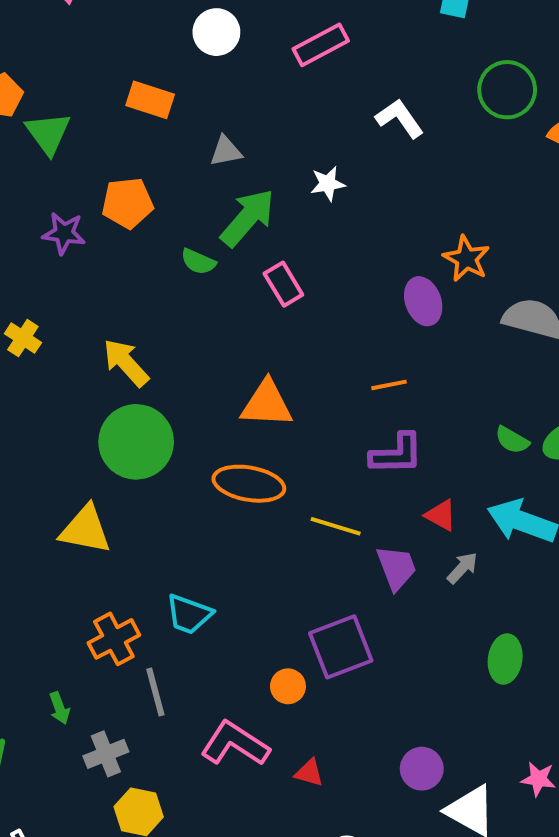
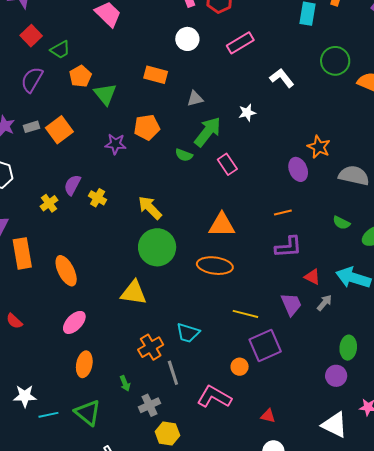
green semicircle: (512, 440) -> (341, 223), moved
yellow line: (336, 526) -> (245, 314), moved
purple circle: (422, 769) -> (336, 376), moved
red triangle: (309, 773) -> (268, 416), moved

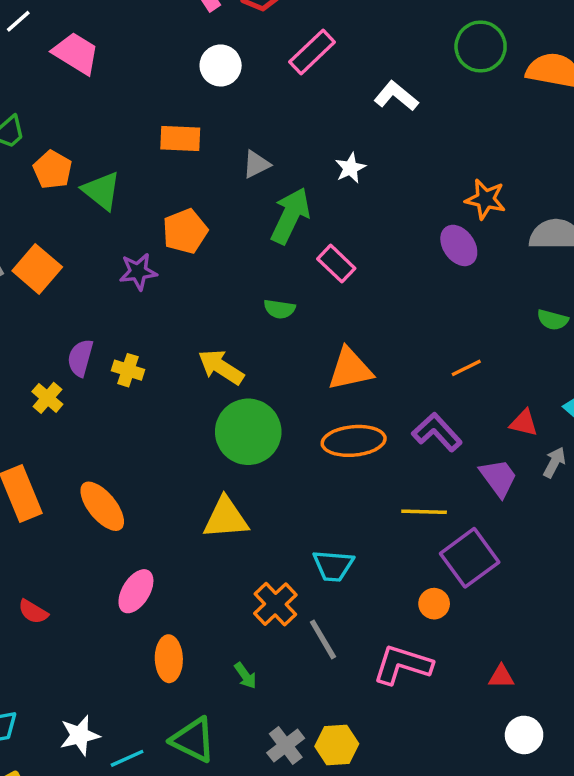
green semicircle: (184, 155) -> (279, 309), moved
orange line: (283, 212) -> (466, 368), moved
purple L-shape: (288, 247) -> (437, 432), moved, turned -116
gray cross: (149, 405) -> (286, 745), moved

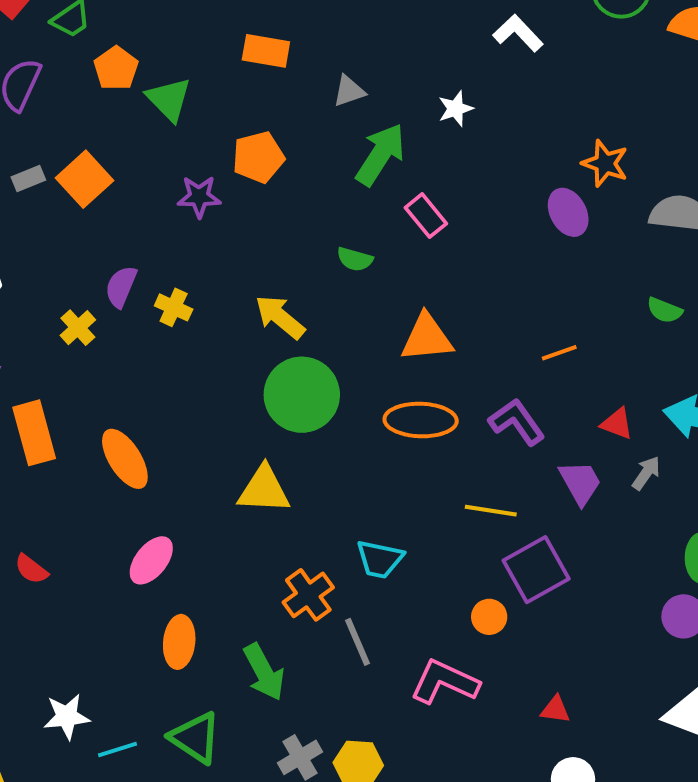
green arrow: (245, 676) -> (264, 672), size x1.8

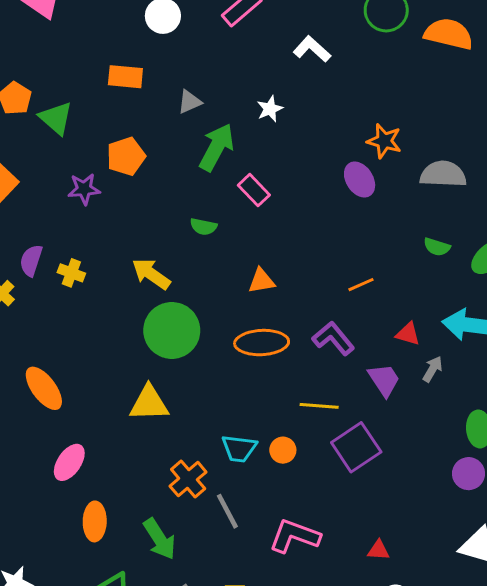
orange triangle: (427, 338) -> (261, 281), size x0.7
orange circle: (489, 617) -> (283, 450), moved

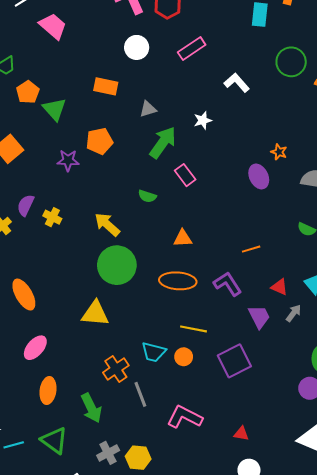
orange star: (384, 141) -> (279, 152), size x0.7
yellow line: (319, 406) -> (194, 329), moved

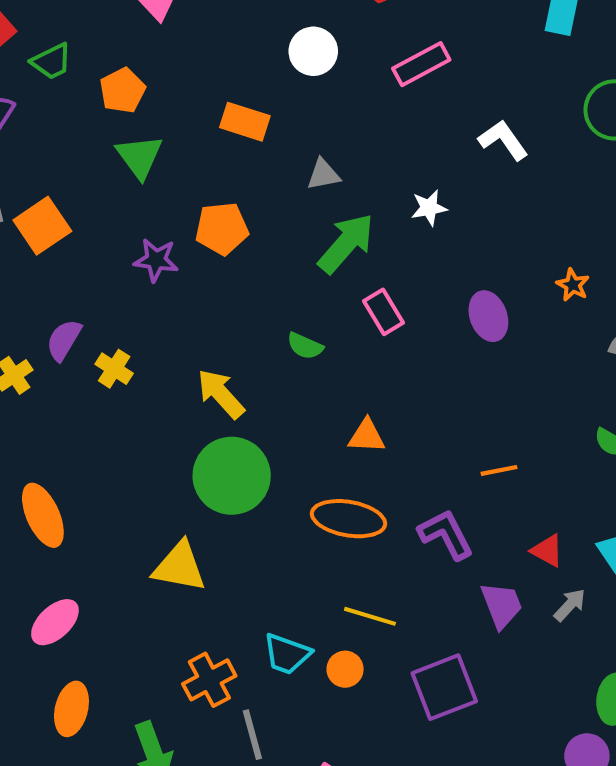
orange pentagon: (28, 92) -> (122, 91), moved
purple ellipse: (259, 176) -> (488, 316), moved

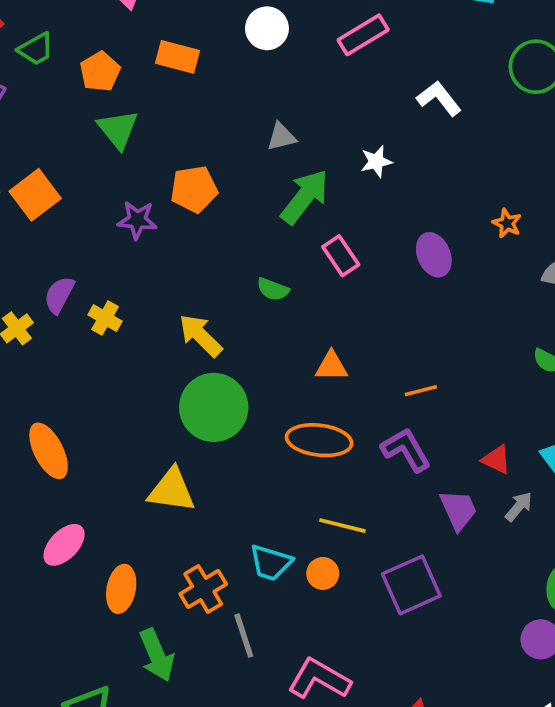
orange rectangle: (245, 122) -> (178, 57), moved
orange line: (499, 470) -> (421, 391), moved
orange ellipse: (71, 709) -> (121, 589), moved

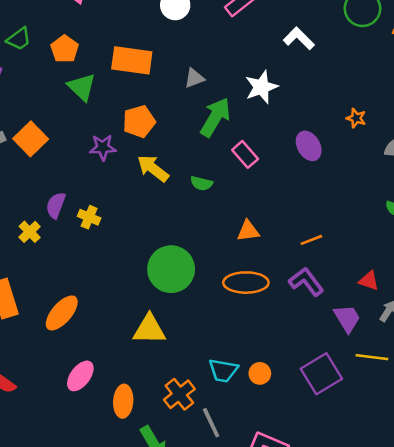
orange rectangle: (178, 57) -> (132, 60), moved, size x1.4
white star: (376, 162) -> (261, 87), size x1.5
yellow arrow: (200, 335) -> (153, 168), moved
orange ellipse: (49, 451) -> (62, 313), turned 75
yellow line: (342, 526) -> (372, 357), moved

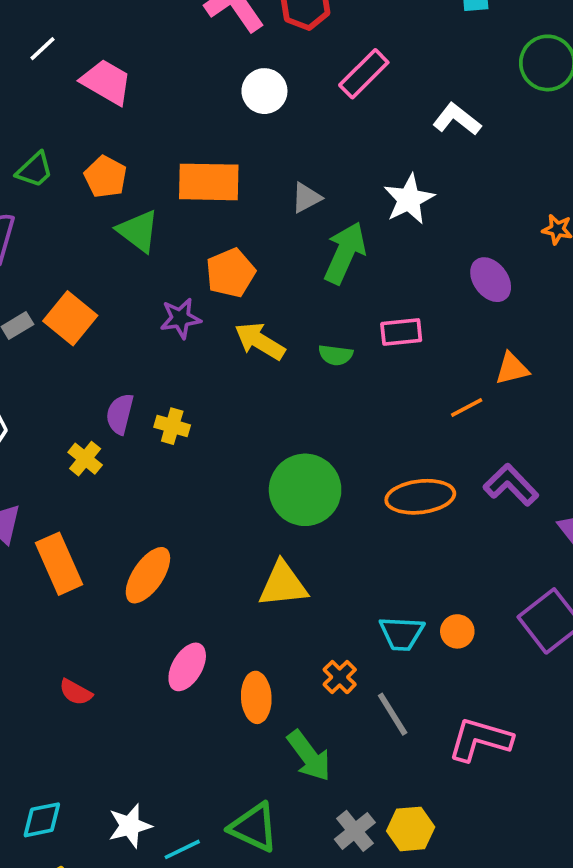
pink rectangle: (245, 154) -> (401, 332), moved, turned -48
orange triangle: (248, 231) -> (512, 369), moved
orange line: (311, 240) -> (467, 408), moved
orange cross: (179, 394) -> (340, 677), size x0.7

